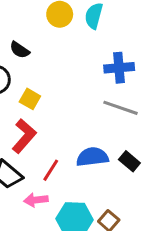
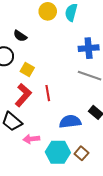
blue semicircle: (92, 157) -> (70, 122), moved
red line: (51, 170) -> (48, 93), moved, turned -42

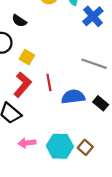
blue cross: (89, 48) -> (93, 16), moved, turned -36
blue semicircle: (70, 122) -> (73, 97), moved
pink arrow: (31, 139) -> (27, 143), moved

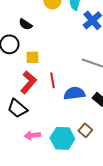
yellow square: (27, 57) -> (32, 57), turned -32
brown square: (85, 147) -> (85, 130), moved

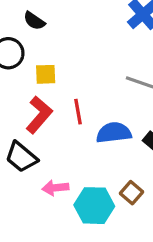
pink arrow: (32, 135) -> (55, 188), moved

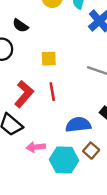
yellow square: (46, 74) -> (49, 59), moved
blue semicircle: (114, 133) -> (78, 125), moved

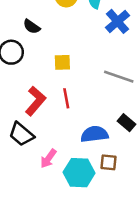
pink arrow: (36, 147) -> (48, 159), turned -48
brown square: (91, 151) -> (109, 162), turned -35

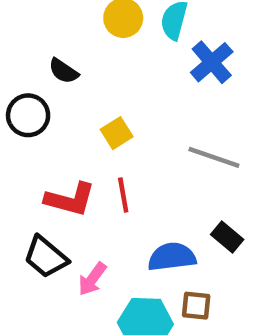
yellow square: (62, 62) -> (117, 133), turned -30
red L-shape: (36, 101) -> (70, 199), turned 64
pink arrow: (48, 159) -> (92, 279), moved

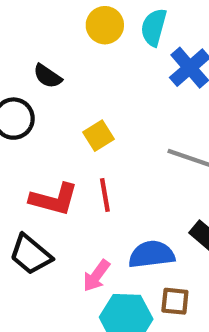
pink arrow: (92, 279) -> (96, 276), moved

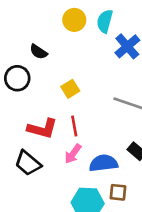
pink arrow: (96, 276) -> (73, 154), moved

